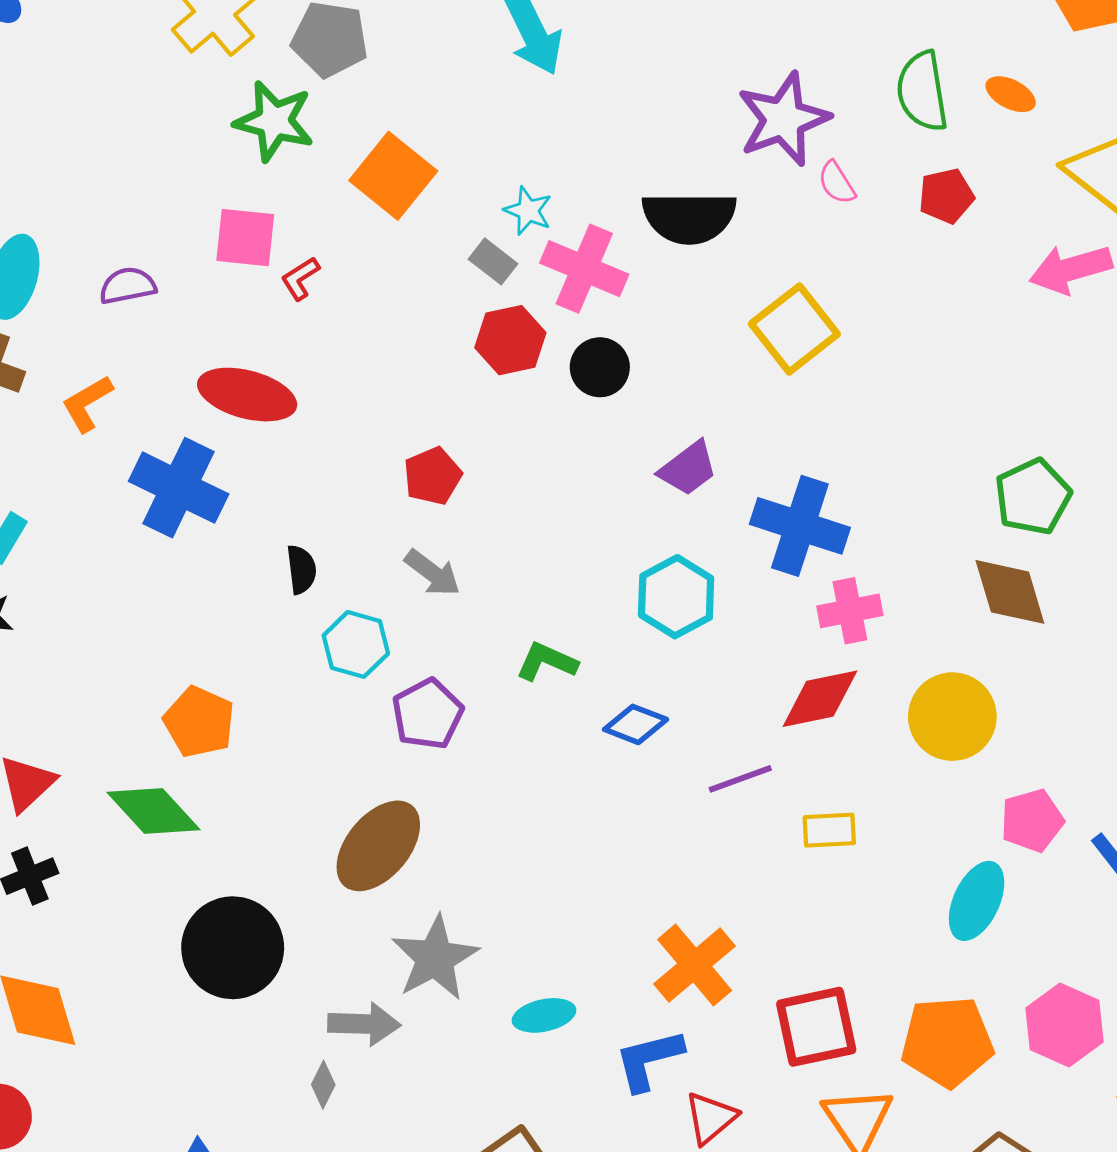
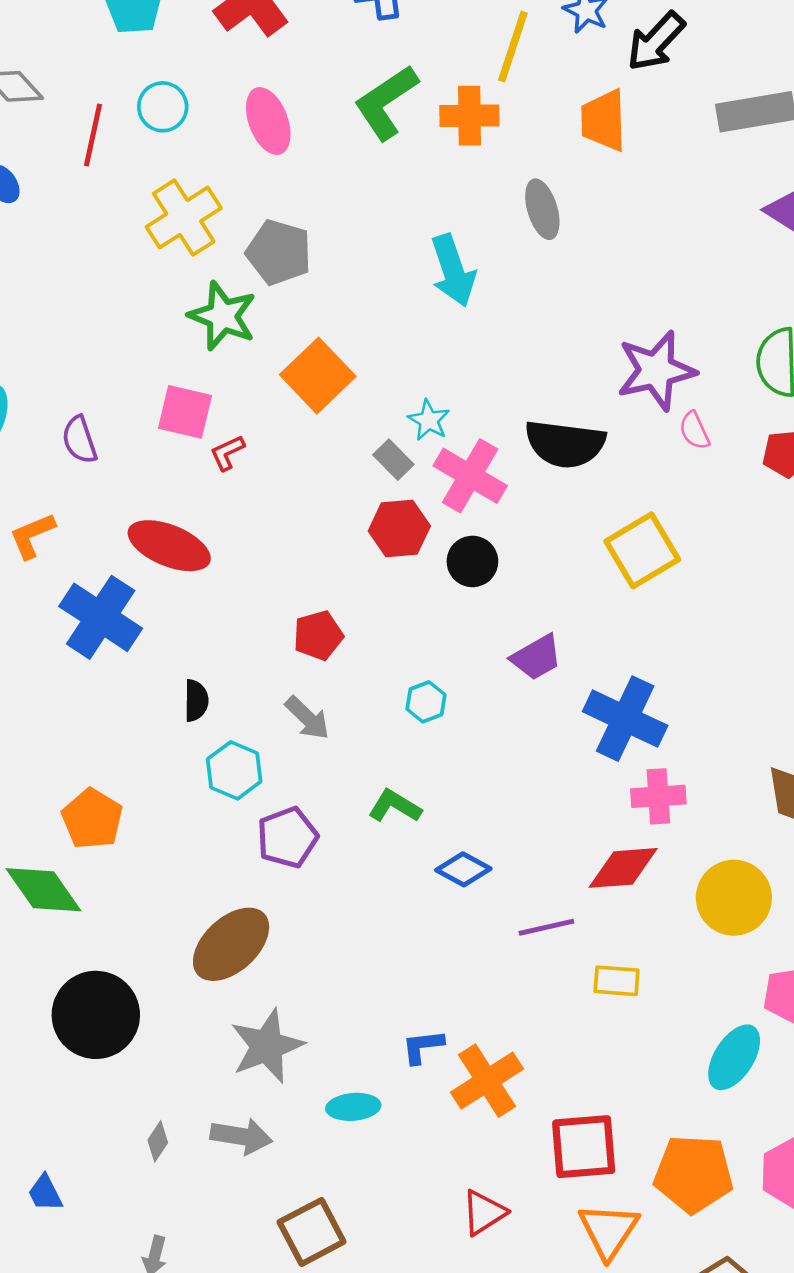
purple semicircle: (128, 286) -> (80, 440), turned -105
cyan hexagon: (676, 597) -> (426, 702), moved, size x0.6
gray arrow: (364, 1024) -> (241, 1136), moved
blue L-shape: (649, 1060) -> (423, 1047), moved, size x0.7

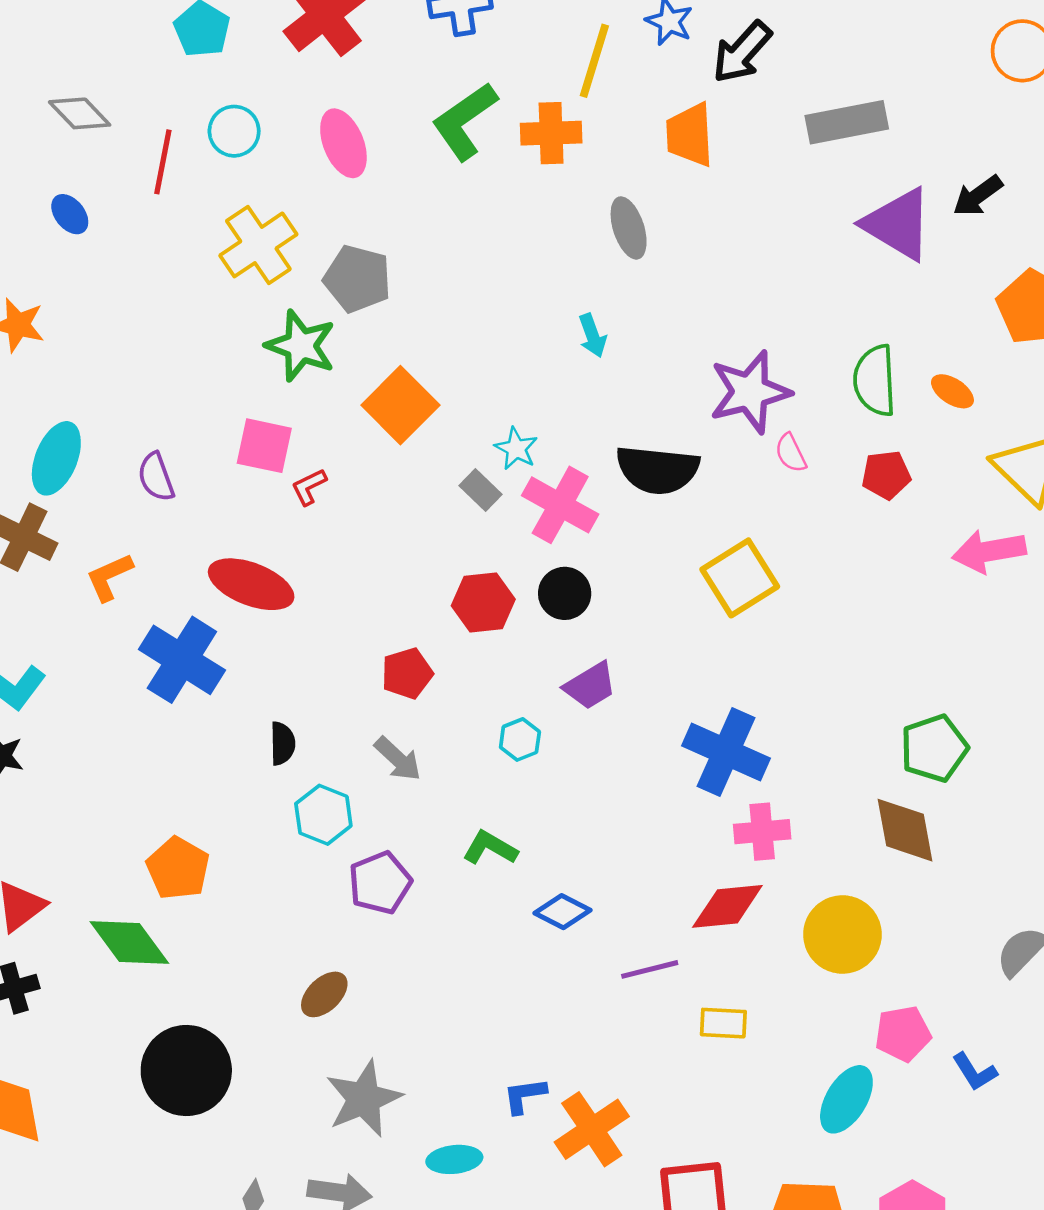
cyan arrow: (453, 270) -> (592, 336), moved, size x0.6
red hexagon: (399, 529) -> (483, 602), moved
purple trapezoid: (536, 657) -> (590, 686), moved
brown ellipse: (231, 944) -> (324, 994), size x0.6

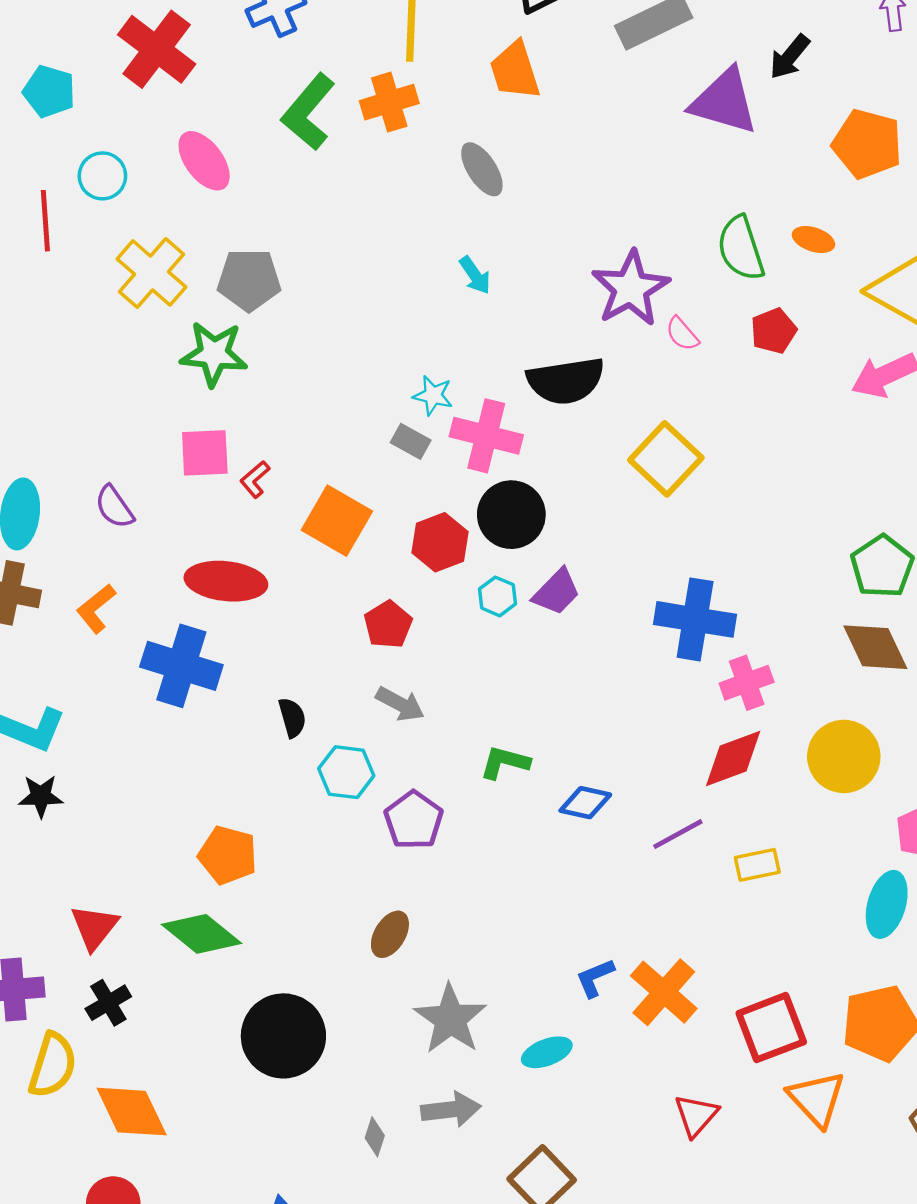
orange square: (400, 405) -> (337, 521), moved
black circle: (565, 593) -> (511, 515), size x1.4
cyan hexagon: (520, 739) -> (497, 596), moved

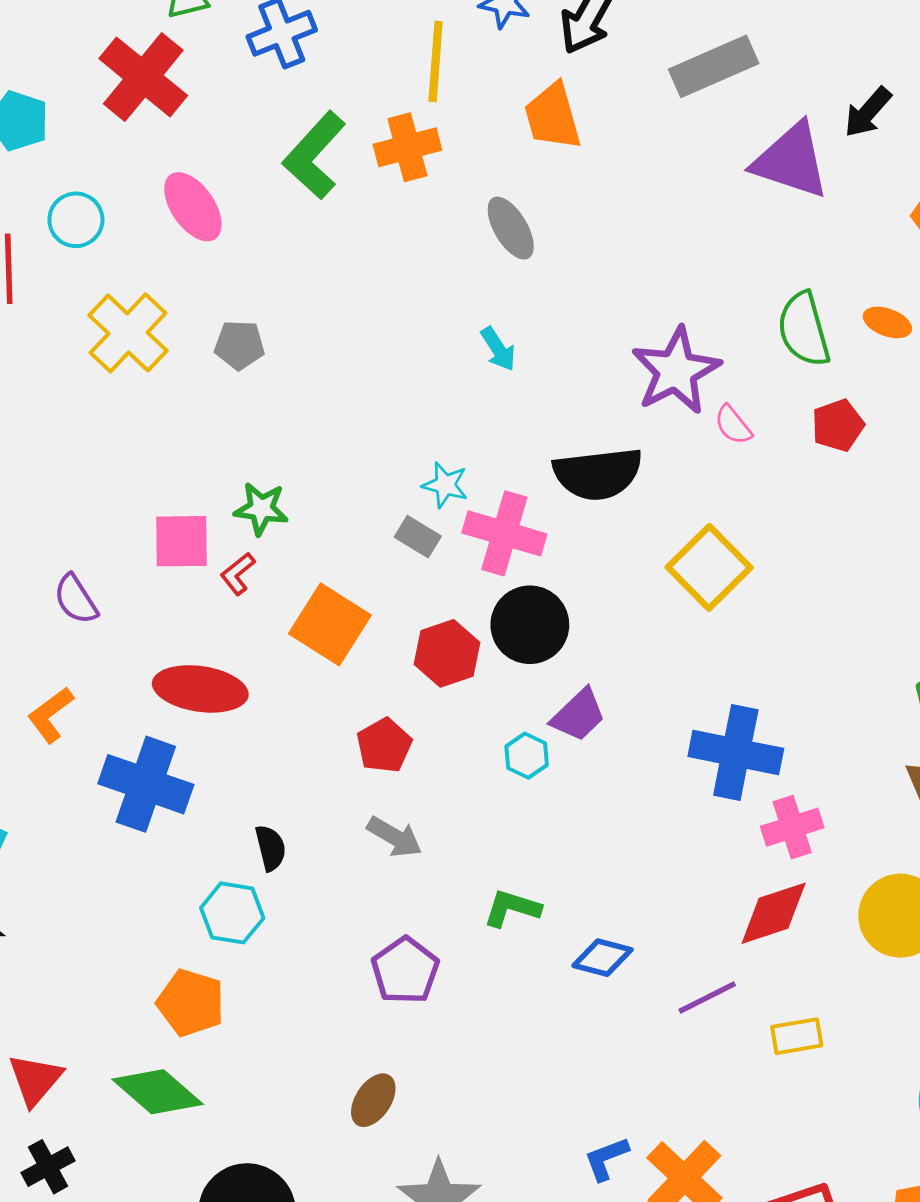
gray pentagon: (249, 280) -> (239, 345), size x0.7
green star: (214, 354) -> (261, 509), moved, size x0.7
cyan hexagon: (497, 596) -> (527, 756), moved
cyan hexagon: (346, 772) -> (232, 913), moved

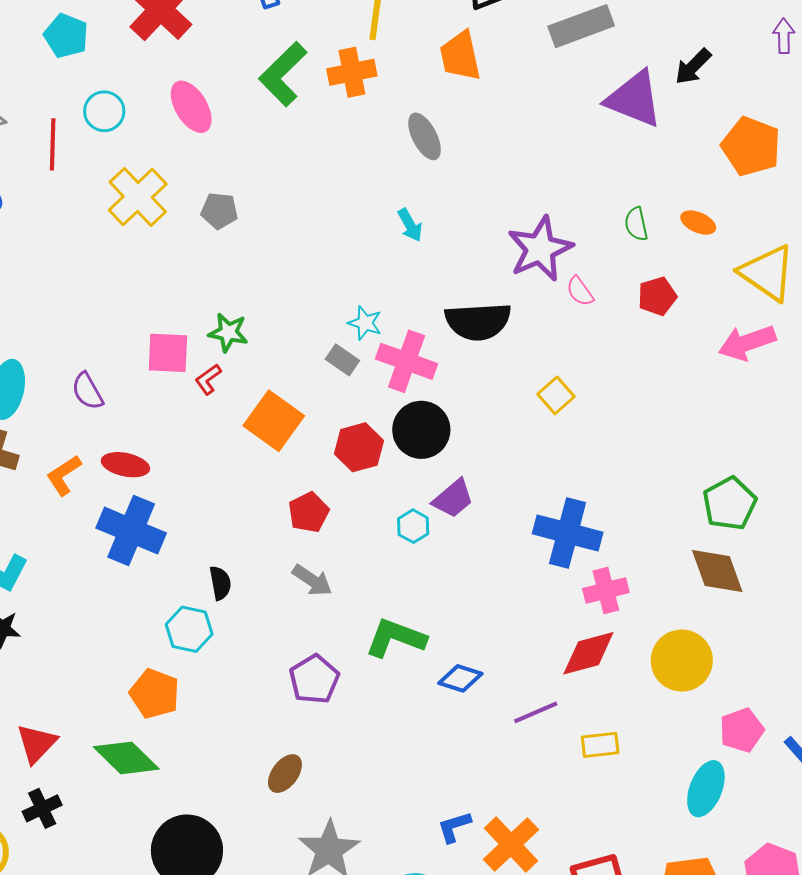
green semicircle: (804, 329) -> (636, 224), size x0.6
yellow square: (709, 567) -> (556, 395), size x0.6
red ellipse: (200, 689) -> (125, 465), moved, size x0.7
green L-shape: (512, 908) -> (396, 638), size x1.4

